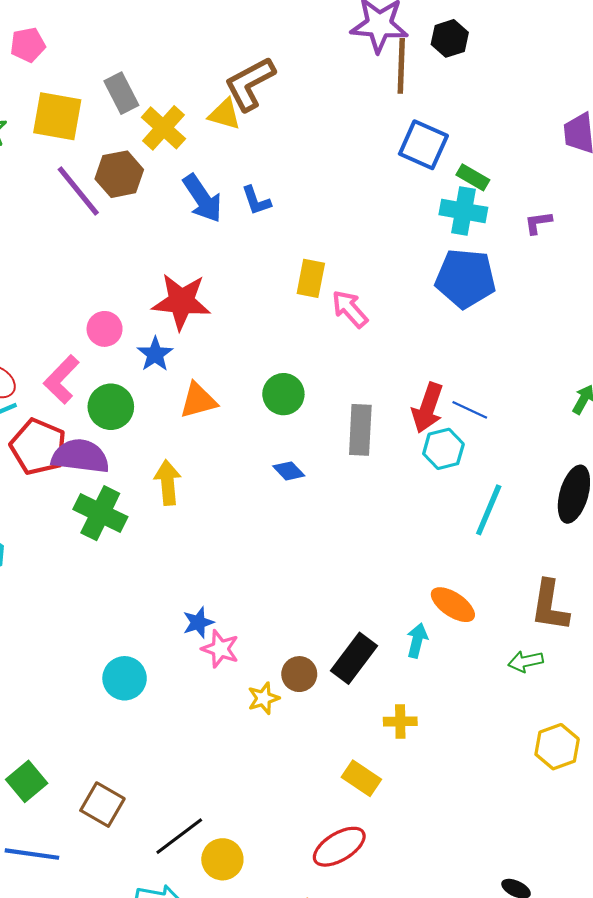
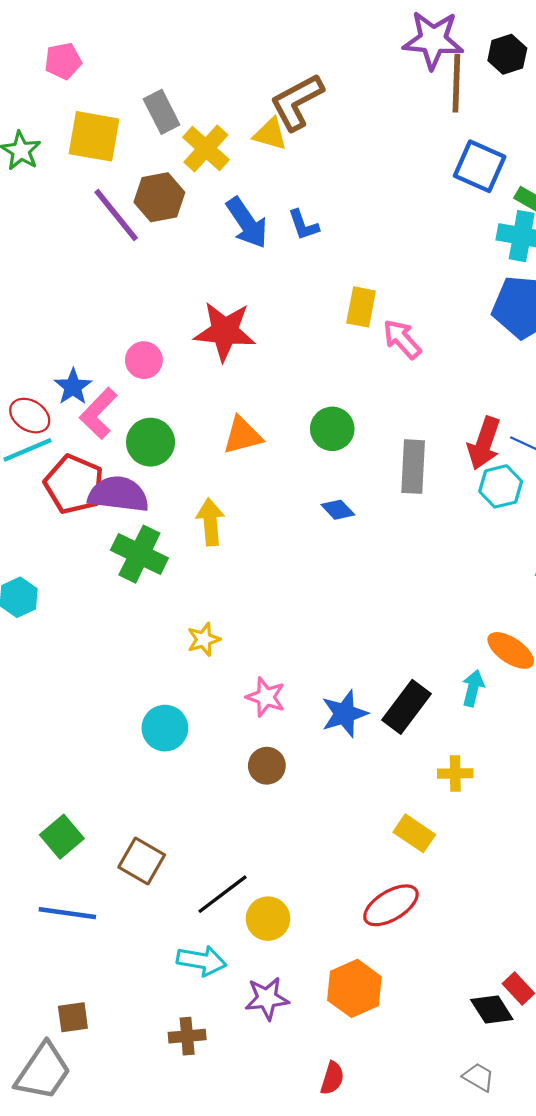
blue star: (155, 354) -> (73, 387), moved
blue star: (198, 623) -> (344, 714), moved, size x1.4
brown circle: (299, 674) -> (267, 766), moved
yellow star: (263, 698) -> (204, 639), moved

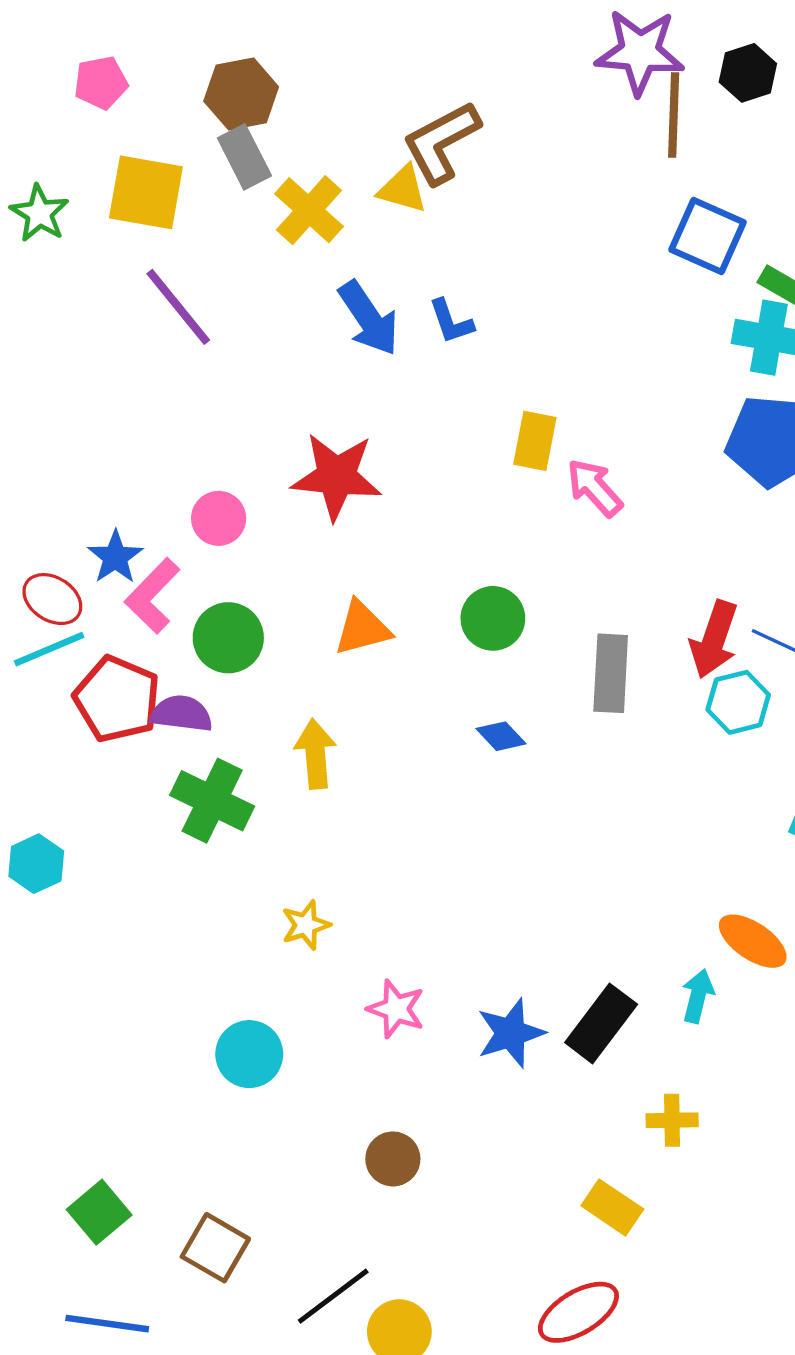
brown hexagon: (159, 197) -> (241, 94), moved
purple semicircle: (118, 494) -> (181, 714), size x0.7
brown circle: (267, 766) -> (393, 1159), moved

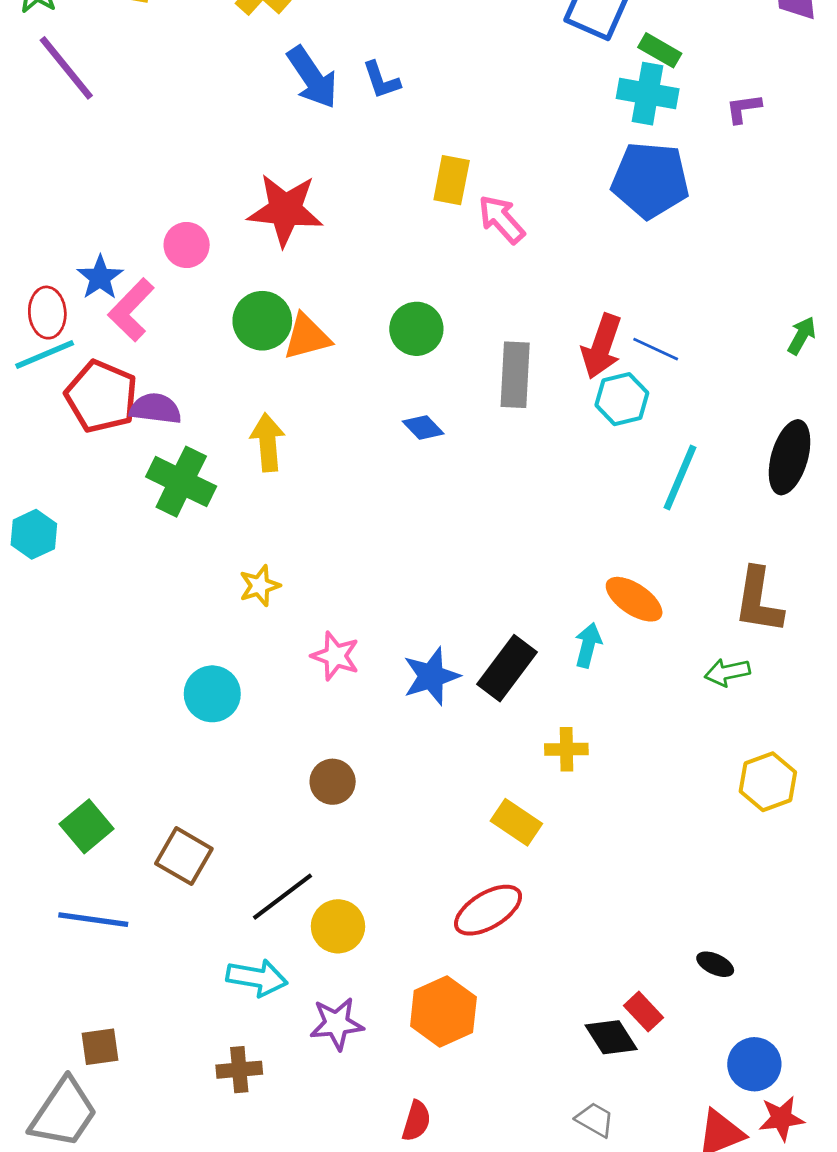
purple line: (178, 307) -> (66, 68), moved
red ellipse: (52, 599) -> (47, 313), turned 54
green circle: (228, 638) -> (262, 321), moved

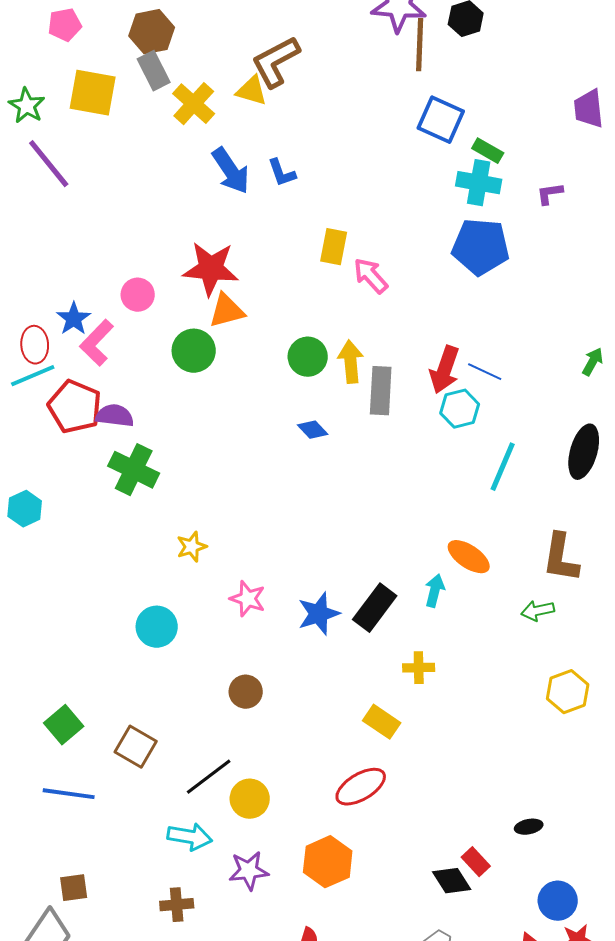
orange triangle: (307, 337) -> (227, 311), moved
yellow arrow: (268, 442) -> (351, 362), moved
black ellipse: (715, 964) -> (529, 827), turned -36

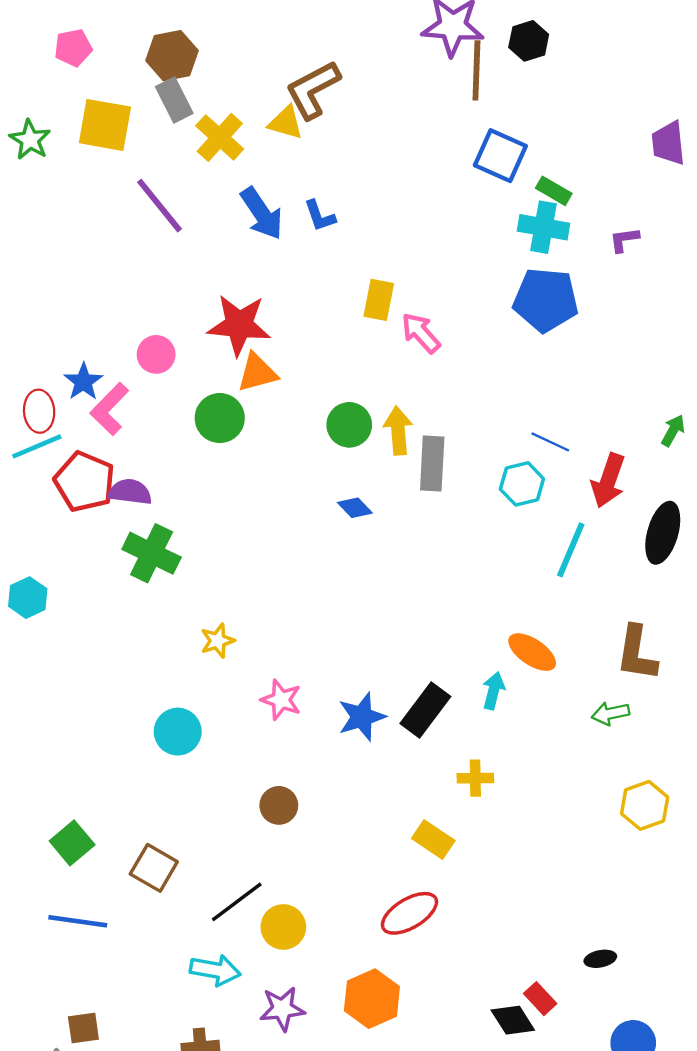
purple line: (49, 164) -> (160, 206), moved
red arrow: (445, 370) -> (608, 481), moved

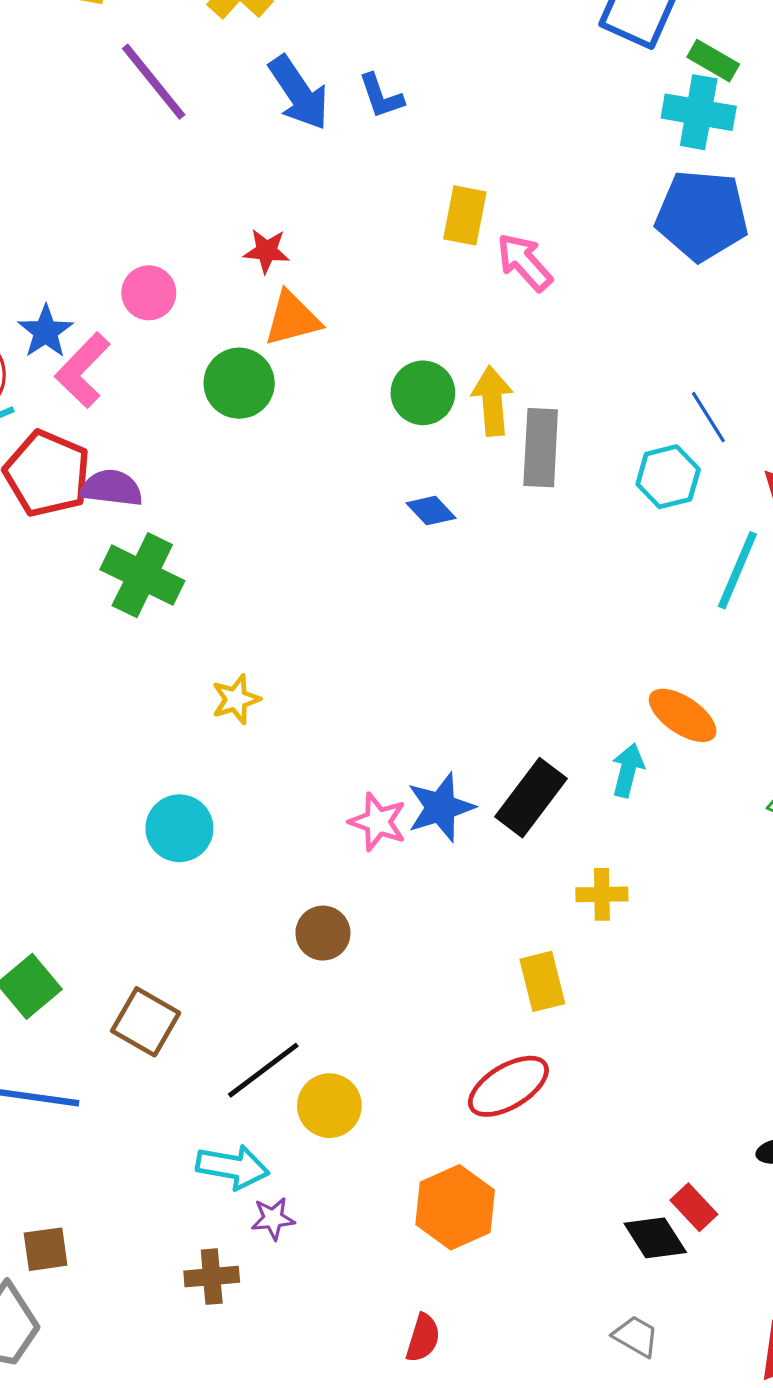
red star: (239, 325) -> (266, 251), size x0.5
blue line: (550, 442) -> (708, 417), turned 33
pink star: (281, 700) -> (378, 822), moved
yellow rectangle: (433, 839) -> (542, 981), turned 42
purple star: (282, 1009) -> (273, 1219), moved, size x0.7

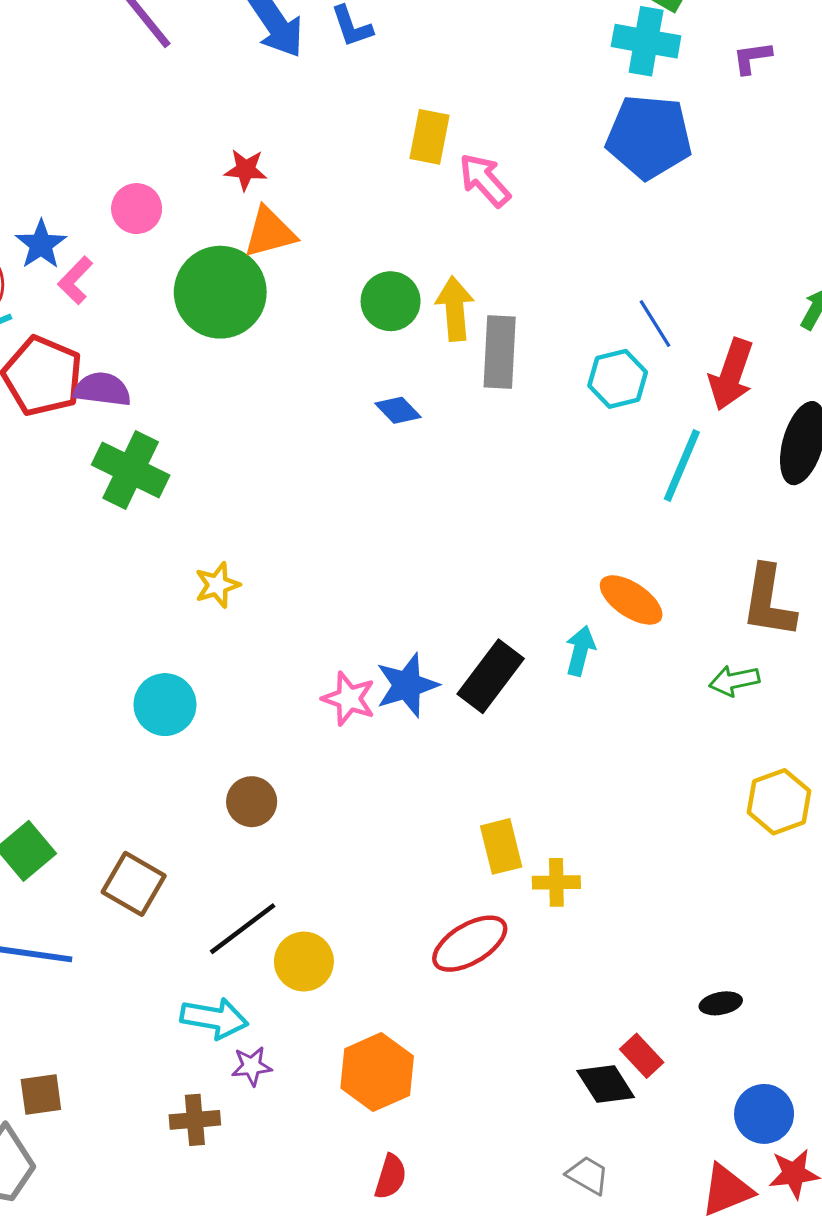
pink L-shape: (83, 370) -> (75, 280), size x0.7
green circle: (239, 383) -> (220, 292), size x1.4
yellow cross: (602, 894) -> (556, 882), moved
brown circle: (323, 933) -> (252, 802), moved
orange hexagon: (455, 1207) -> (377, 1072), moved

